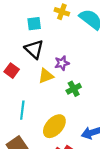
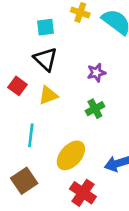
purple star: (62, 63) -> (96, 73), moved
yellow triangle: (46, 76) -> (48, 95), moved

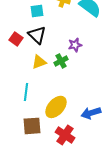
red square: (17, 86) -> (16, 39), moved
green cross: (95, 109) -> (61, 61), moved
brown square: (24, 181) -> (32, 126), moved, turned 30

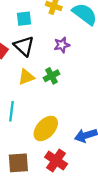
purple star: (75, 45) -> (62, 45), moved
brown square: (32, 126) -> (18, 163), moved

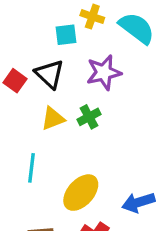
cyan square: (24, 19) -> (66, 35), moved
purple star: (62, 45) -> (104, 72), size x1.5

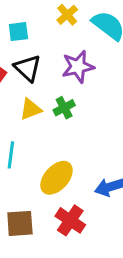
yellow cross: (92, 17) -> (67, 15), turned 30
cyan square: (66, 35) -> (18, 32), moved

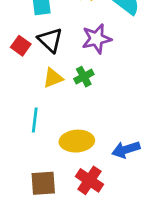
yellow ellipse: (57, 178) -> (77, 141), turned 44

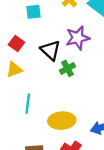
black triangle: (50, 40) -> (50, 50), moved
yellow triangle: (53, 78) -> (14, 70), moved

